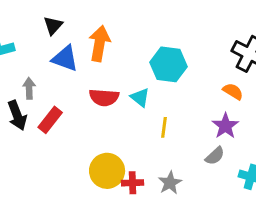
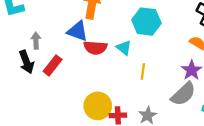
blue triangle: (65, 58) -> (78, 31), moved
gray semicircle: (215, 156) -> (183, 94), size x1.6

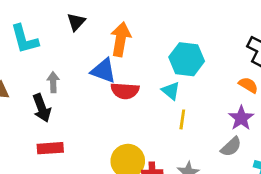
cyan triangle: (124, 48) -> (171, 91), moved
red rectangle: (53, 65) -> (50, 148), moved, turned 48
gray semicircle: (183, 94) -> (231, 147), size x0.7

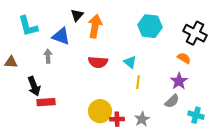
black triangle: (76, 22) -> (77, 15), moved
cyan hexagon: (187, 59) -> (150, 26), moved
blue triangle: (103, 71) -> (61, 36), moved
black arrow: (42, 108) -> (34, 86), moved

